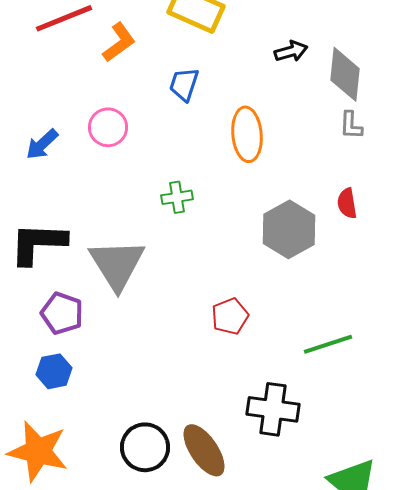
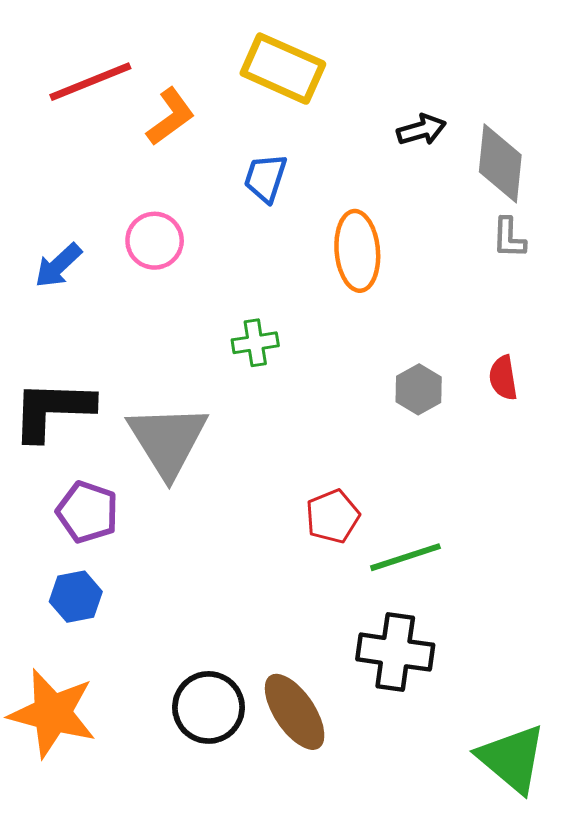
red semicircle: (347, 203) -> (503, 378), moved
gray hexagon: (289, 229) -> (419, 389), size x0.6
green line: (328, 344) -> (405, 557), moved

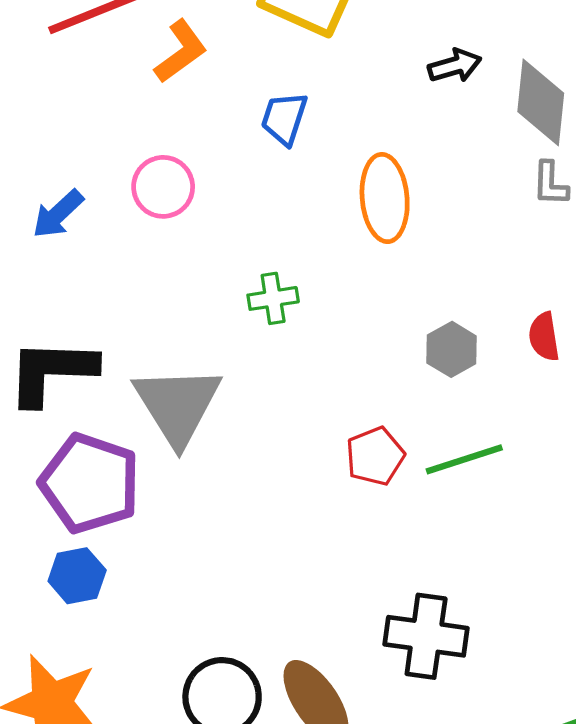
purple pentagon: (87, 512) -> (90, 483), size x1.5
red pentagon: (333, 516) -> (375, 456), moved
green line: (405, 557) -> (464, 459), moved

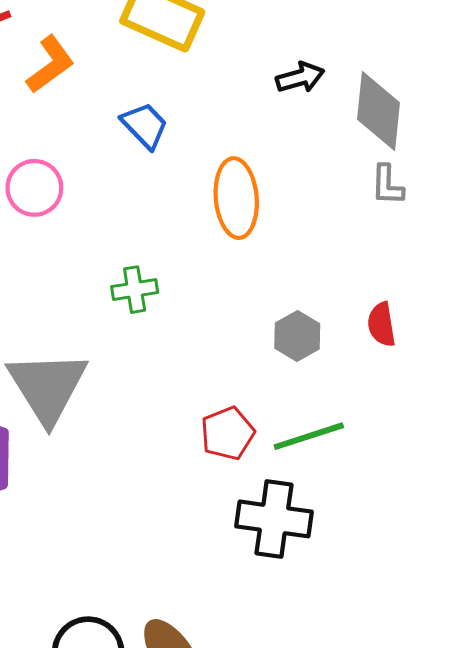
blue trapezoid: (284, 118) -> (145, 125), turned 118
black cross: (426, 636) -> (274, 519), moved

